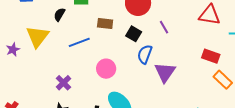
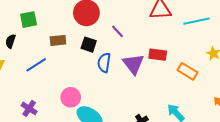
red rectangle: (211, 56) -> (158, 55), moved
pink circle: (106, 69) -> (71, 97), moved
purple triangle: (165, 72) -> (133, 64), moved

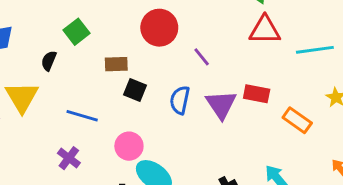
green square: (29, 20) -> (76, 32), turned -30
black square: (89, 45) -> (135, 90), moved
blue line: (36, 65) -> (82, 116), moved, turned 45

